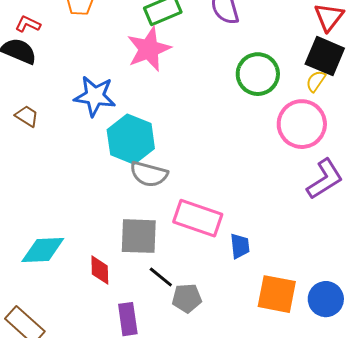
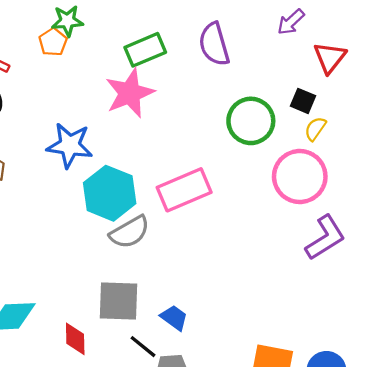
black square: (325, 56) -> (303, 101), moved, size x0.6
gray semicircle: (149, 174) -> (130, 232), turned -45
pink rectangle: (198, 218) -> (184, 190), moved, turned -42
blue trapezoid: (240, 246) -> (174, 318), moved, turned -48

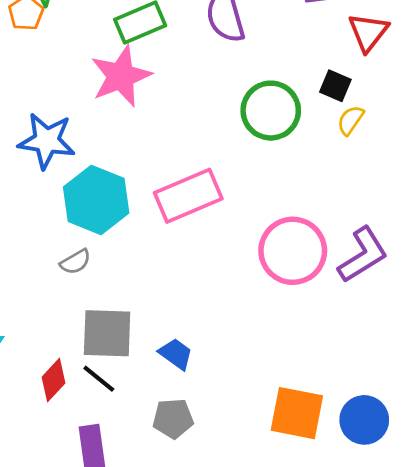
pink circle: (300, 176) -> (293, 251), moved
gray semicircle: (130, 232) -> (75, 262), moved, size x0.6
red diamond: (75, 339) -> (53, 380), turned 44
black line: (143, 347) -> (99, 379), moved

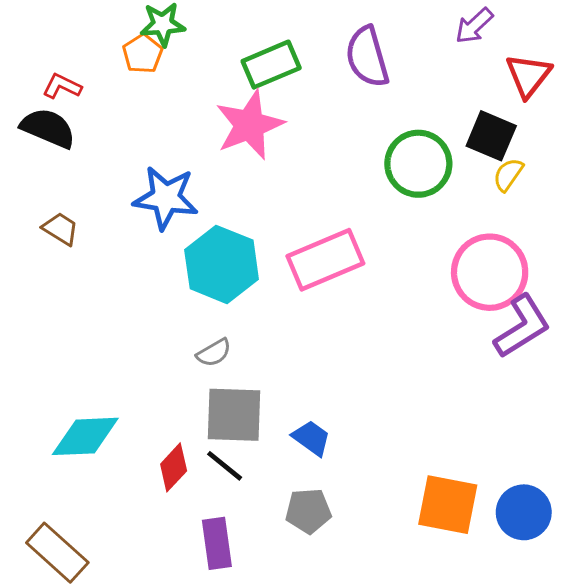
black square: (335, 86) -> (491, 136), size x1.4
pink circle: (293, 251) -> (490, 272), moved
gray semicircle: (75, 262) -> (214, 353), moved

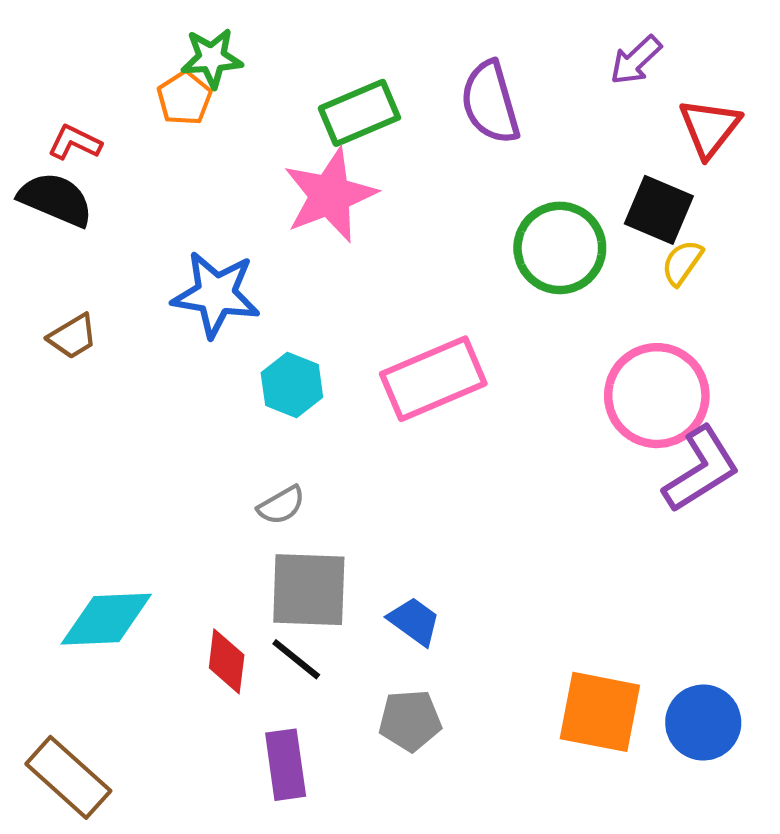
brown trapezoid: (60, 229) -> (73, 337), turned 117
cyan hexagon: (222, 264) -> (292, 385), size x0.6
red diamond: (174, 467) -> (227, 661), turned -36

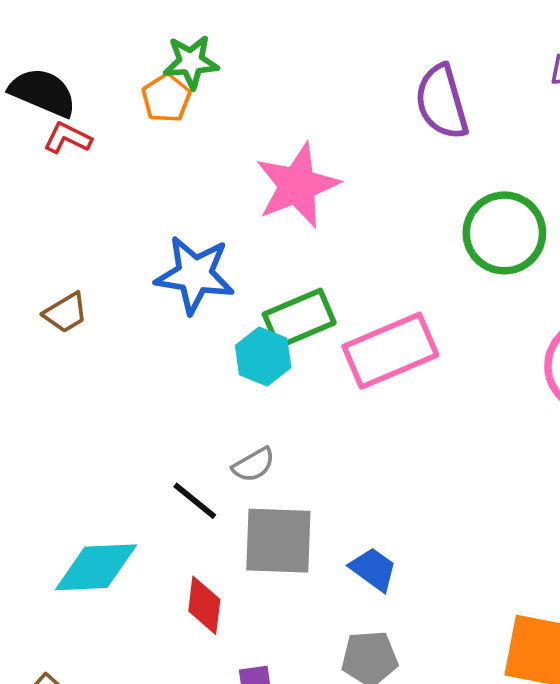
green rectangle: (359, 113) -> (299, 318), moved
black semicircle: (56, 199) -> (43, 92), moved
black line: (296, 659) -> (195, 501), moved

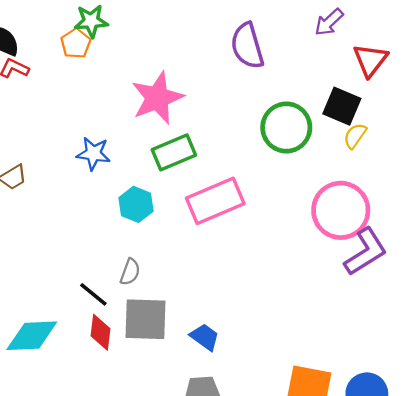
blue star: (195, 275) -> (93, 154), size x0.7
green rectangle: (299, 318) -> (174, 152), moved
gray semicircle: (254, 465) -> (130, 272), turned -40
red diamond: (204, 605) -> (101, 332), moved

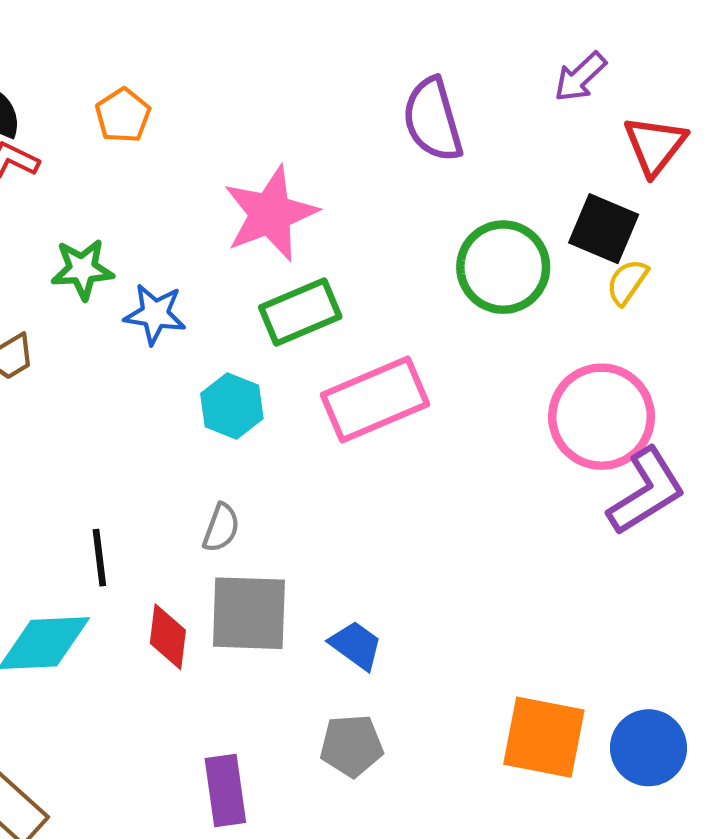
green star: (91, 21) -> (82, 269), moved
black line: (93, 294) -> (99, 558), moved, turned 44

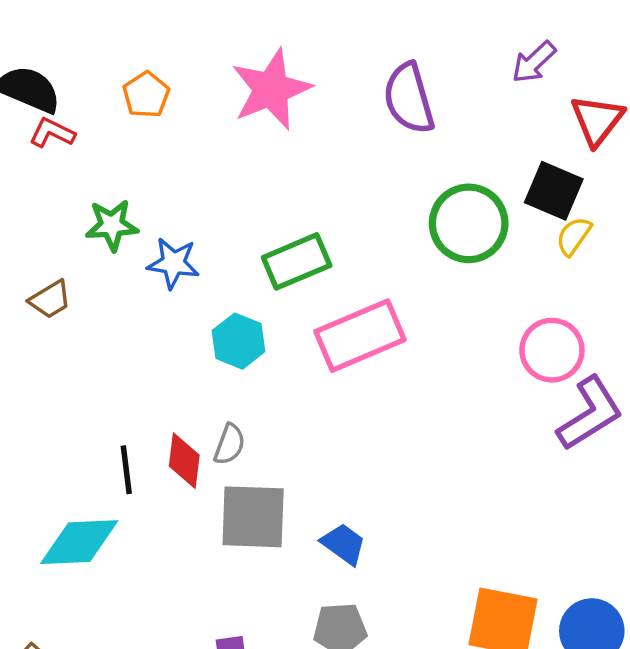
pink star: (270, 214) -> (271, 89), moved
pink circle: (602, 417) -> (552, 350), size x0.7
red diamond: (168, 637) -> (184, 461), moved

